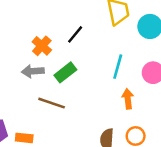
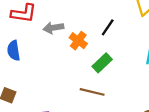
gray arrow: (33, 71) -> (53, 28), moved

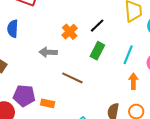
gray arrow: (53, 28) -> (48, 52), moved
green rectangle: (102, 63) -> (97, 51), moved, turned -30

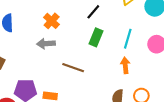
orange cross: (70, 32) -> (52, 21), moved
orange arrow: (133, 81) -> (125, 65), moved

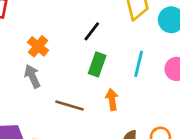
gray arrow: (46, 44) -> (32, 76), turned 72
orange arrow: (125, 65) -> (112, 99), moved

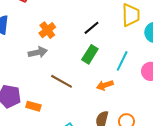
gray arrow: (32, 76) -> (38, 52), turned 90
orange arrow: (112, 99) -> (105, 85), moved, turned -112

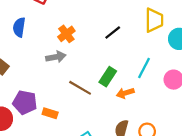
green rectangle: (90, 54) -> (108, 77), moved

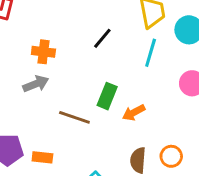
orange cross: (66, 34) -> (43, 52), turned -35
cyan line: (144, 68) -> (151, 53), moved

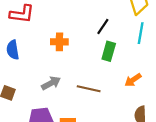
gray arrow: (36, 84) -> (51, 83), moved
green rectangle: (107, 96) -> (109, 51), moved

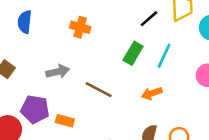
black line: (103, 26) -> (149, 19), moved
cyan line: (141, 33) -> (164, 56), moved

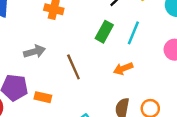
brown line: (99, 90) -> (73, 67), turned 40

